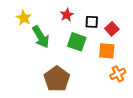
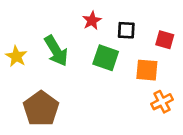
yellow star: (24, 18) -> (16, 56), moved
red square: (112, 29) -> (165, 40), moved, turned -32
brown pentagon: (57, 79) -> (41, 109), moved

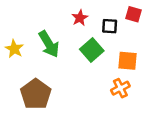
red square: (165, 40) -> (133, 14), moved
green square: (106, 58) -> (92, 50), turned 30
orange cross: (162, 102) -> (120, 88), moved

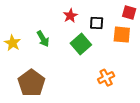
red square: (133, 14) -> (129, 12), moved
green arrow: (49, 44) -> (43, 39), size x0.7
orange square: (128, 61) -> (122, 35), moved

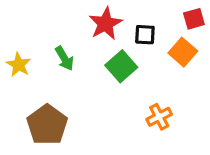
red square: (129, 12) -> (194, 19), turned -32
red star: (70, 16) -> (105, 24), size x1.5
orange square: (122, 35) -> (183, 52), turned 36

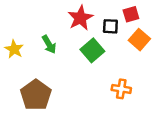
red square: (194, 19) -> (131, 14), moved
orange cross: (159, 117) -> (121, 89), turned 36

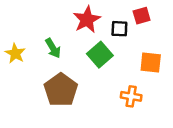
orange square: (139, 40) -> (151, 63), moved, turned -35
brown pentagon: (36, 95) -> (61, 90), moved

